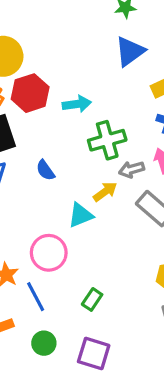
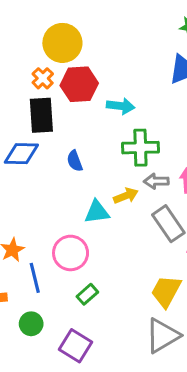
pink circle: (49, 253) -> (71, 253), moved

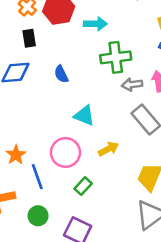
black rectangle: (41, 115) -> (29, 38), size x0.6
yellow arrow: (126, 196) -> (109, 149), moved
cyan triangle: (97, 212) -> (84, 116), turned 35

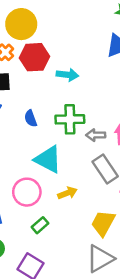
green cross: (116, 57) -> (70, 119), moved
cyan triangle: (84, 116) -> (48, 159), size x1.4

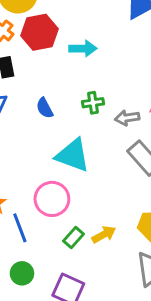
green cross: (70, 119) -> (93, 103), size x0.6
yellow arrow: (67, 193) -> (104, 235), moved

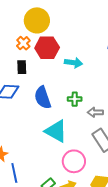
blue semicircle: (45, 108) -> (43, 98), size x1.6
pink circle: (52, 199) -> (74, 161), moved

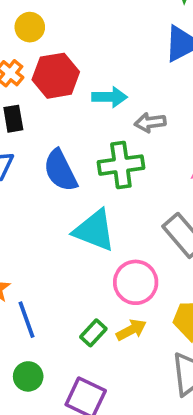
yellow circle: (37, 20) -> (30, 27), size x0.6
green cross: (75, 99) -> (121, 165), size x1.6
gray arrow: (95, 112) -> (150, 122), moved

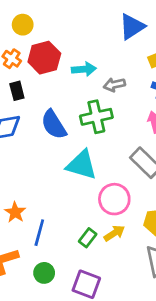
blue line: (27, 320) -> (39, 233), turned 40

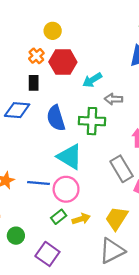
cyan arrow: (84, 69) -> (92, 80), turned 138
pink circle: (114, 199) -> (66, 189), moved
blue line: (39, 233) -> (38, 183), moved, turned 65

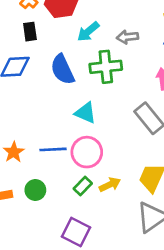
cyan arrow: (92, 80) -> (88, 32), moved
cyan triangle: (70, 157) -> (85, 113), size x0.7
green circle: (16, 236) -> (35, 190), moved

